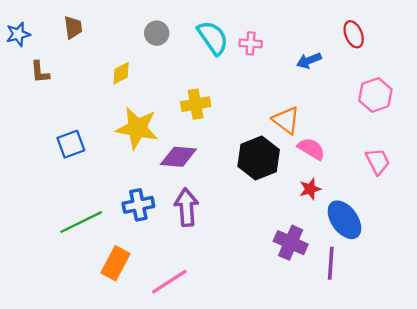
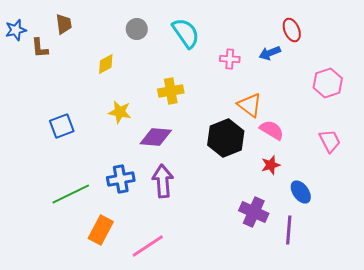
red ellipse: (354, 34) -> (292, 30), moved
pink cross: (251, 43) -> (230, 59), moved
brown L-shape: (40, 72) -> (40, 48), moved
yellow star: (137, 128) -> (120, 112), size x0.6
blue ellipse: (344, 220) -> (301, 192), size x0.7

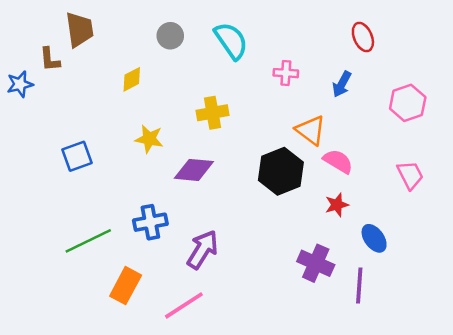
brown trapezoid: (64, 24) -> (80, 30), size x1.4
blue star: (16, 30) -> (20, 84), moved
blue arrow: (270, 53) -> (342, 84), moved, turned -40
purple arrow: (163, 181) -> (203, 250), moved, turned 36

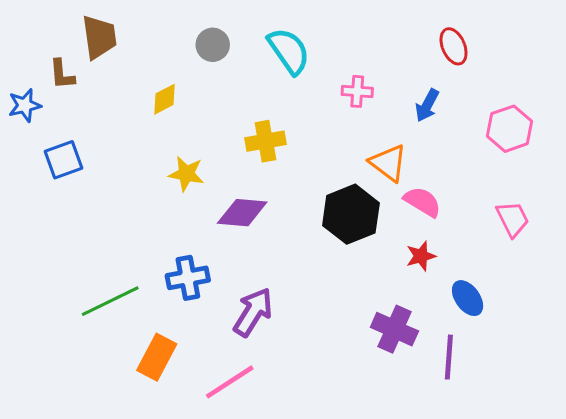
blue square: (77, 156) -> (64, 160), moved

